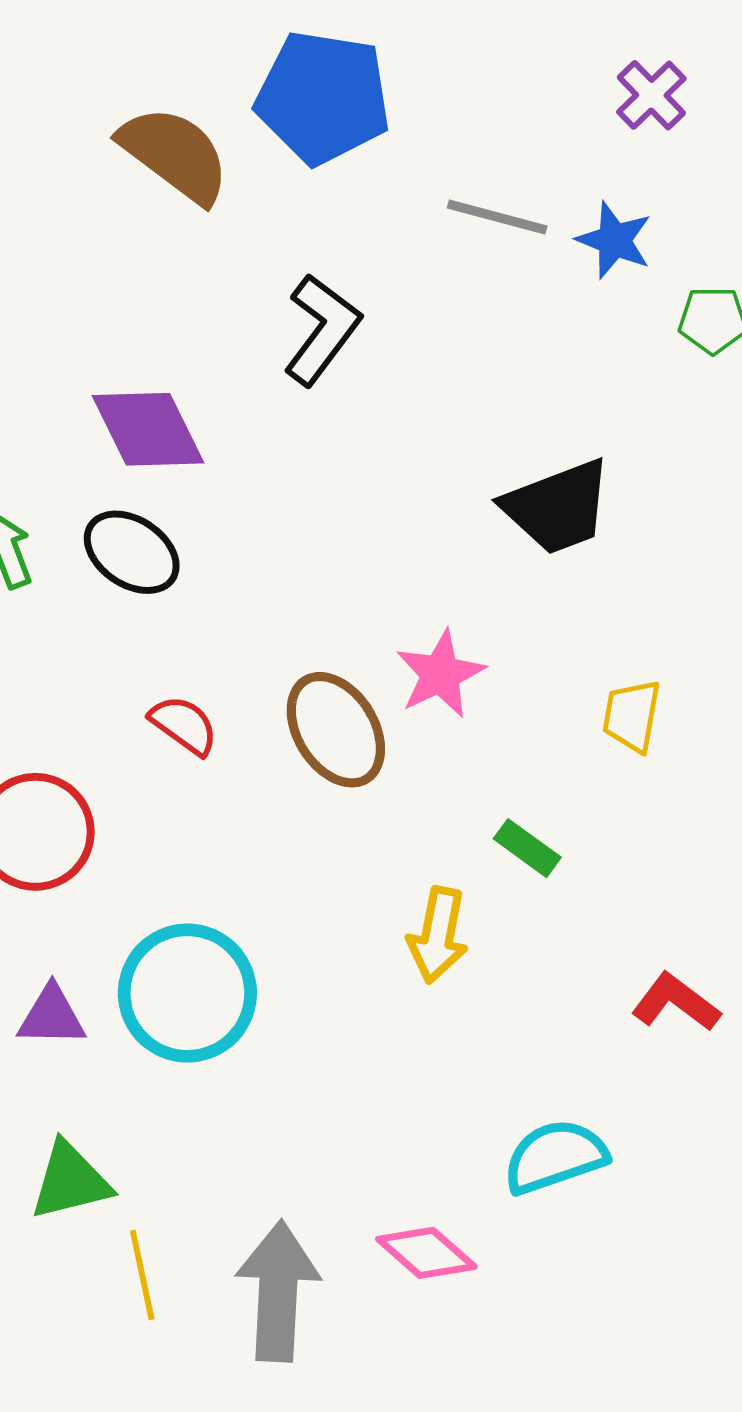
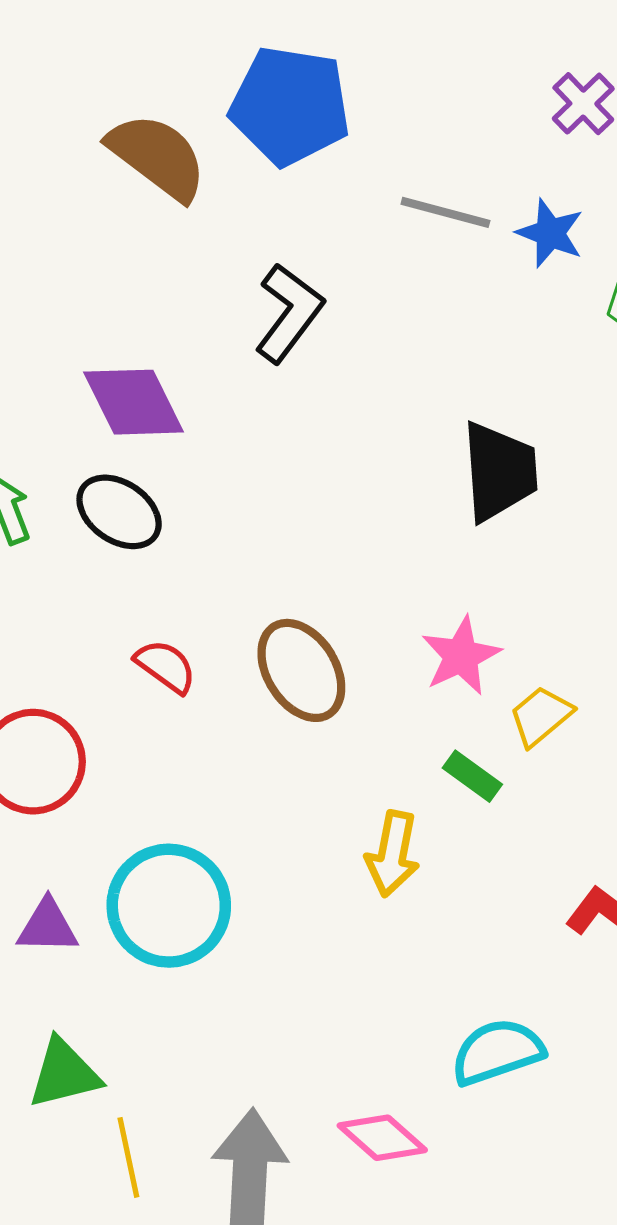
black trapezoid: (557, 507) -> (499, 471), turned -73
pink star: (440, 674) -> (461, 656), moved
yellow trapezoid: (632, 716) -> (541, 716), moved, turned 40

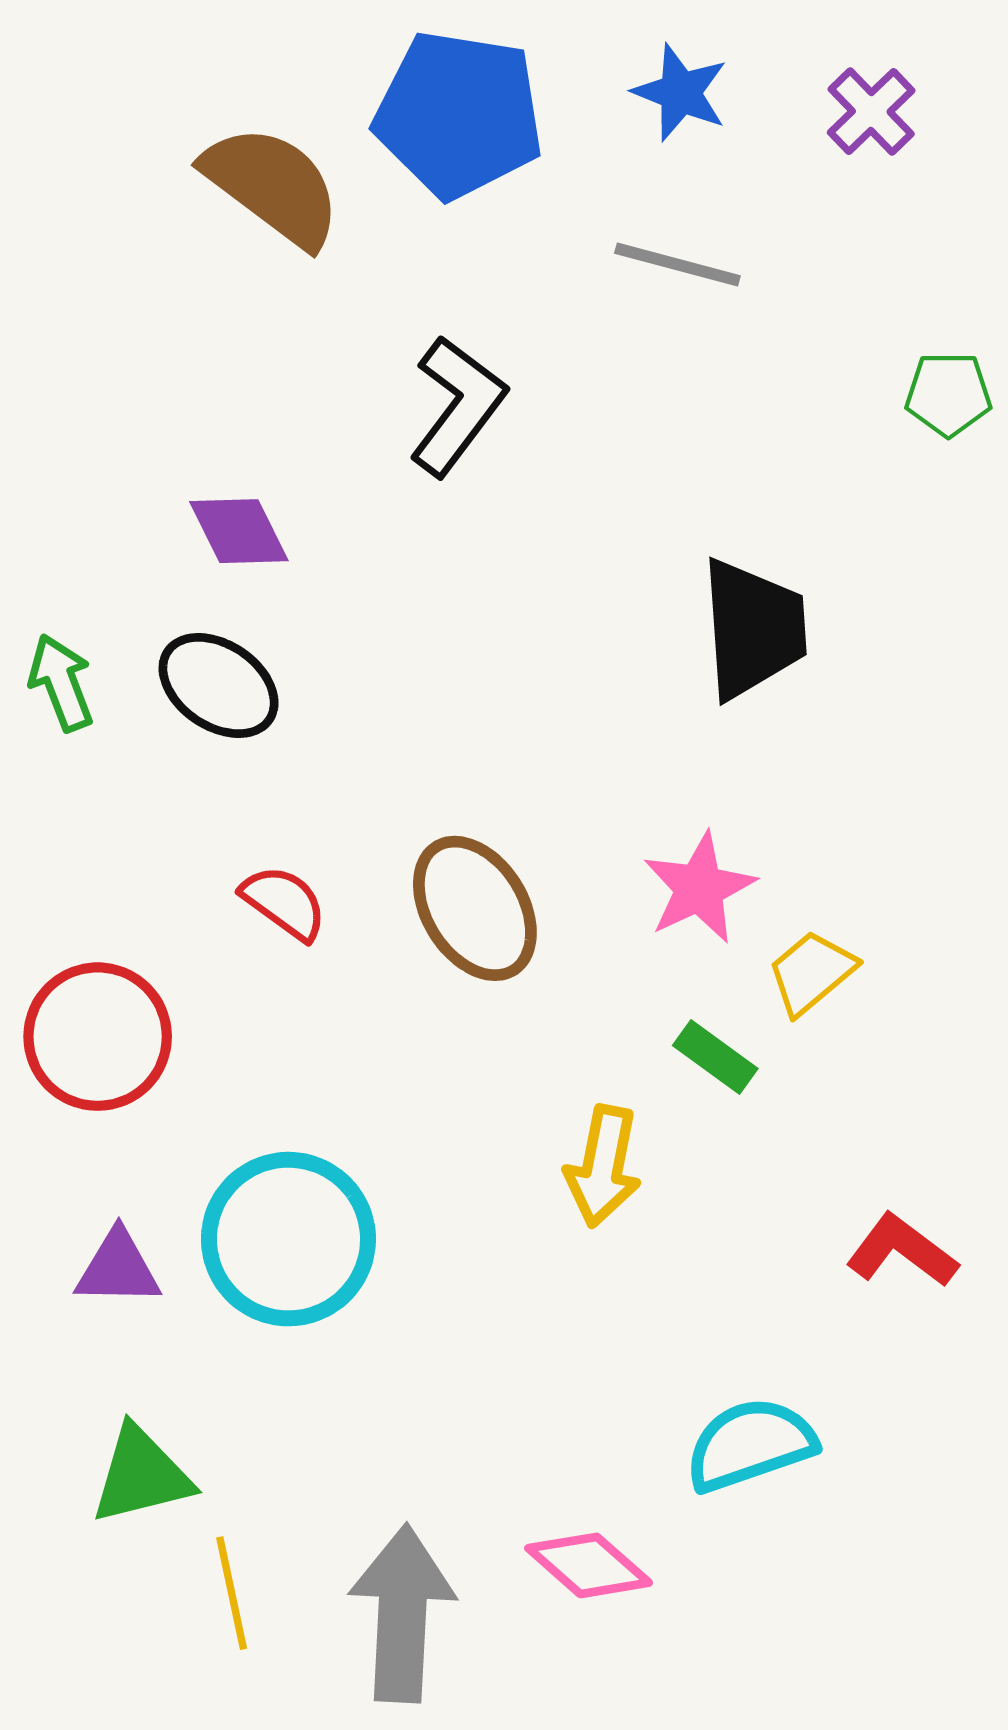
blue star: (550, 233) -> (680, 93), moved
purple diamond: (134, 402) -> (239, 531), size x0.7

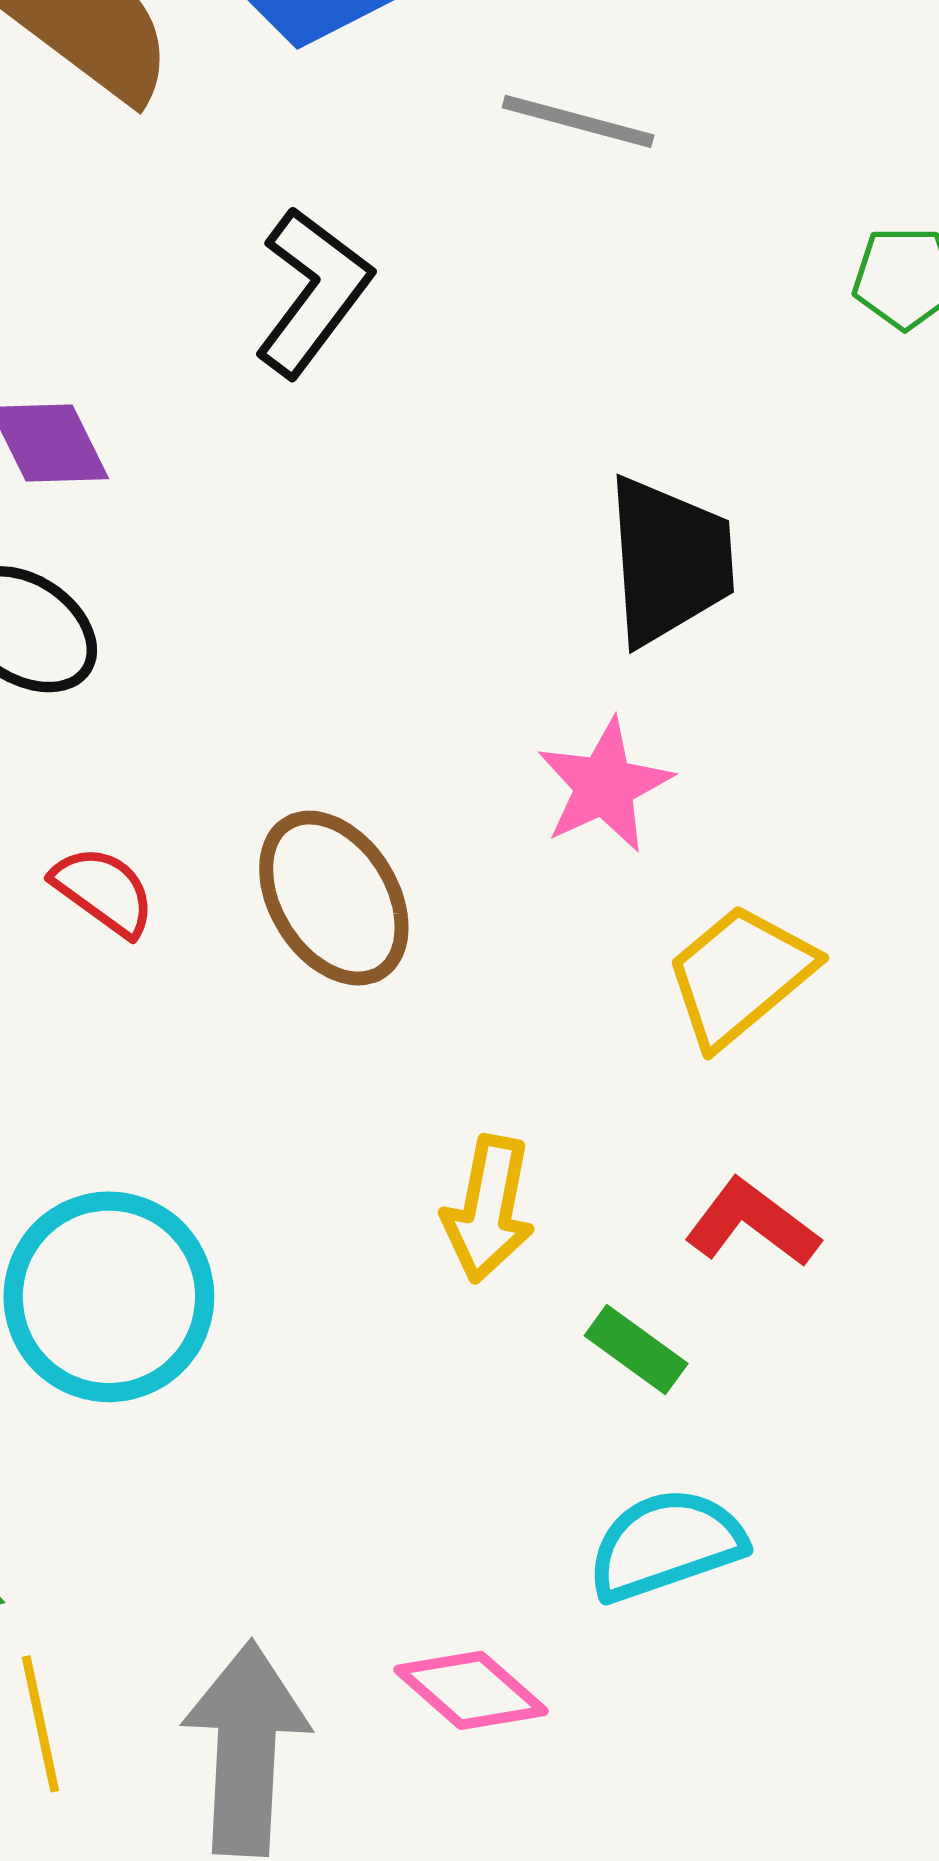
pink star: (699, 888) -> (604, 786), moved
yellow trapezoid: (811, 972) -> (740, 975), size x1.4
green rectangle: (715, 1057) -> (636, 1350), moved
red L-shape: (902, 1251) -> (752, 1223), moved

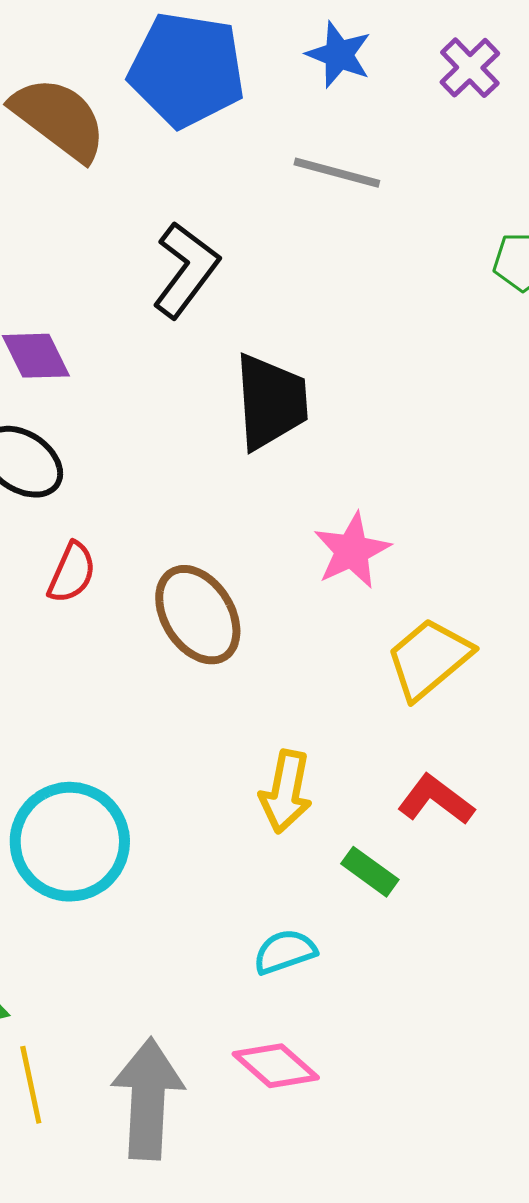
black trapezoid: (669, 561) -> (271, 402), moved
red semicircle: (104, 891) -> (72, 573), moved, turned 78
cyan semicircle: (666, 1545) -> (285, 952), moved, size x0.7

